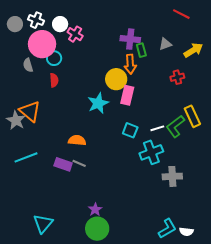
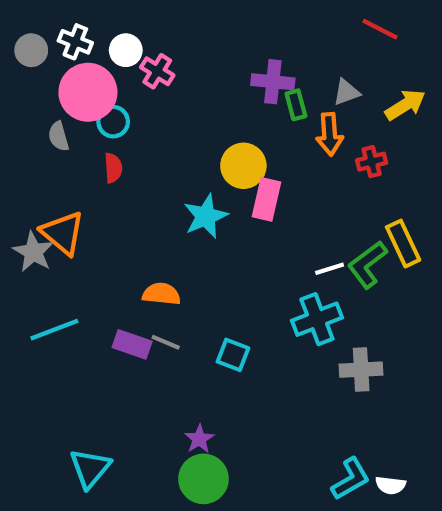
orange arrow: (130, 64) -> (330, 134), moved
cyan square: (130, 130) -> (233, 355), moved

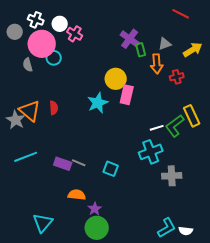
gray circle: (31, 50) -> (15, 32), moved
purple cross: (273, 82) -> (130, 39), turned 30
red semicircle: (113, 168) -> (54, 108), moved
orange semicircle: (161, 294) -> (77, 195), moved

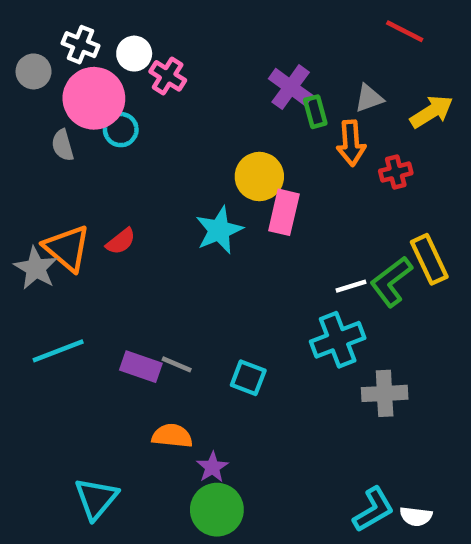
red semicircle: (54, 108) -> (121, 241), turned 56

